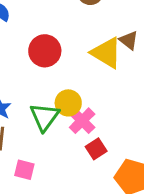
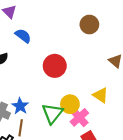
yellow triangle: (106, 53) -> (101, 95), moved, size x0.7

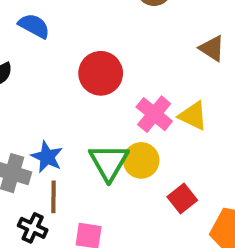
yellow circle: (70, 104) -> (141, 160), moved
pink cross: (79, 117) -> (154, 114), moved

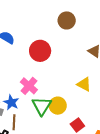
red circle: (101, 73) -> (40, 51), moved
pink cross: (154, 114) -> (29, 86), moved

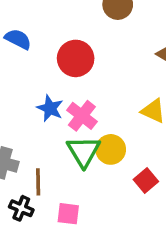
pink cross: (29, 86) -> (82, 116), moved
blue star: (11, 102) -> (50, 108), moved

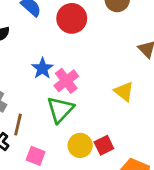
red circle: (76, 58) -> (72, 18), moved
yellow circle: (111, 149) -> (80, 145), moved

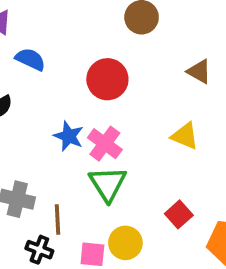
red circle: (72, 18) -> (107, 79), moved
yellow circle: (80, 145) -> (125, 243), moved

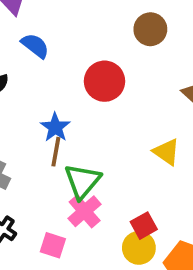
pink cross: (105, 144) -> (85, 211), moved
brown line: (58, 219) -> (56, 152), moved
yellow circle: (125, 243) -> (139, 248), moved

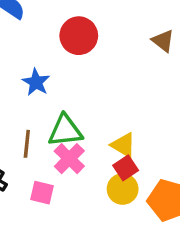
brown line: (56, 152) -> (27, 144), moved
yellow triangle: (166, 152) -> (123, 145), moved
green triangle: (82, 181) -> (65, 131), turned 48

